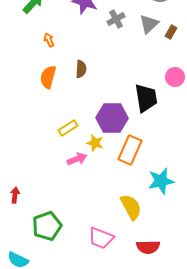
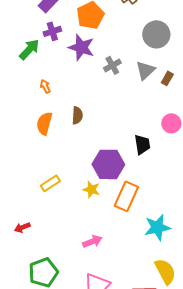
black trapezoid: (146, 98) -> (142, 144), size x0.7
yellow rectangle: (68, 128) -> (50, 183), moved
pink arrow: (77, 159) -> (92, 241), moved
red arrow: (15, 195) -> (22, 227), moved, turned -119
yellow semicircle: (131, 207) -> (165, 271), moved

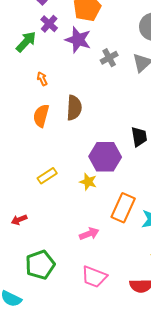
purple cross: (52, 31) -> (49, 24), turned -30
brown semicircle: (77, 115) -> (74, 108), size x1.4
orange rectangle: (126, 196) -> (123, 208), moved

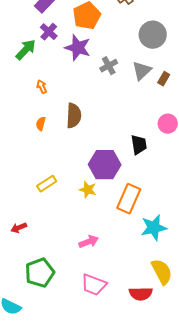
orange semicircle: (41, 116) -> (41, 124), size x0.6
orange rectangle: (123, 208) -> (129, 199), moved

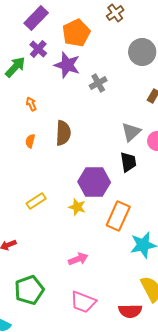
gray triangle: (142, 71) -> (131, 132), moved

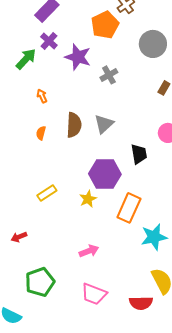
orange pentagon: (76, 33) -> (105, 25), moved
gray triangle: (131, 132) -> (104, 124), moved
yellow star: (77, 207) -> (88, 199), turned 30

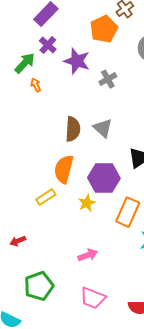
orange arrow: (42, 96) -> (36, 85), moved
gray triangle: (104, 124) -> (103, 128), turned -35
orange semicircle: (41, 133) -> (64, 169), moved, size x2.0

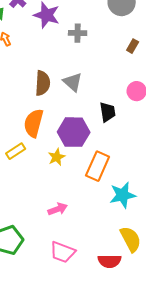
gray cross: (108, 79) -> (78, 33), turned 30

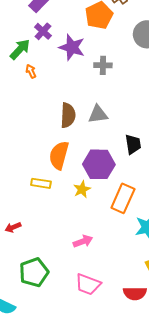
gray triangle: (73, 82) -> (98, 114), turned -50
yellow rectangle: (16, 151) -> (41, 183), turned 42

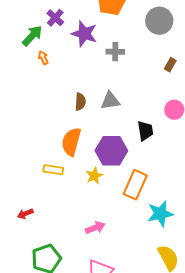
brown semicircle: (68, 115) -> (80, 102), size x0.7

